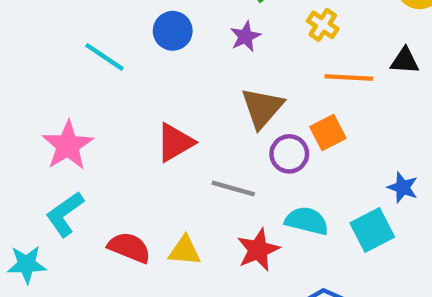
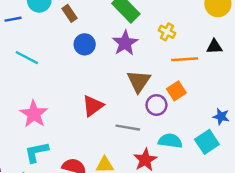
purple star: (245, 36) -> (125, 43), size x1.5
cyan line: (104, 57) -> (27, 58), moved
cyan L-shape: (65, 214) -> (36, 152), turned 30

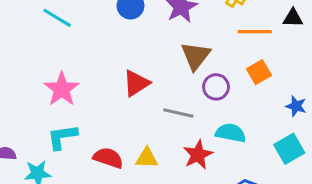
orange square: (176, 91) -> (259, 72), moved
cyan square: (207, 142) -> (289, 149), moved

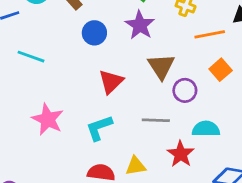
red triangle: (136, 83) -> (111, 82), moved
cyan L-shape: (62, 137) -> (99, 128), moved

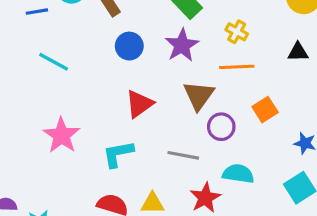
orange line: (210, 34) -> (237, 67), moved

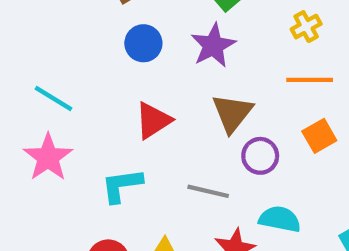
yellow cross: (237, 32) -> (306, 27), moved, turned 30
cyan line: (54, 62) -> (53, 99), moved
orange line: (237, 67) -> (310, 80), moved

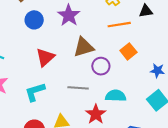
brown triangle: (232, 113) -> (84, 47), turned 45

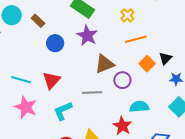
black triangle: (146, 11) -> (165, 58), moved, turned -32
red triangle: (45, 57) -> (51, 80), moved
gray line: (78, 88) -> (92, 93), moved

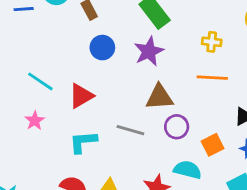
yellow cross: (127, 15) -> (212, 42), turned 32
orange square: (147, 64) -> (213, 145), moved
pink star: (26, 107) -> (35, 121), size x0.6

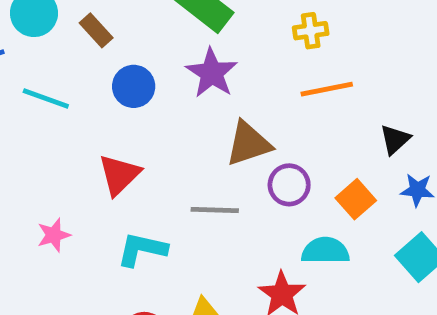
cyan line: (40, 81) -> (46, 98), moved
pink star: (35, 121) -> (54, 235), turned 30
cyan L-shape: (83, 142) -> (142, 249), turned 32

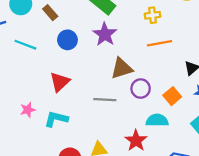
cyan L-shape: (142, 249) -> (56, 119), moved

